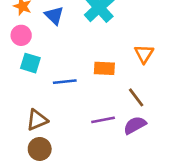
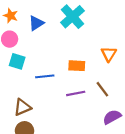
blue triangle: (54, 15) -> (36, 23), turned 42
purple line: (103, 120) -> (76, 93), moved
purple semicircle: (135, 125) -> (112, 117), moved

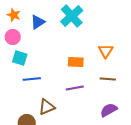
blue line: (45, 76) -> (32, 79), moved
brown line: (102, 89) -> (108, 79), moved, turned -49
brown triangle: (22, 107) -> (47, 107), moved

